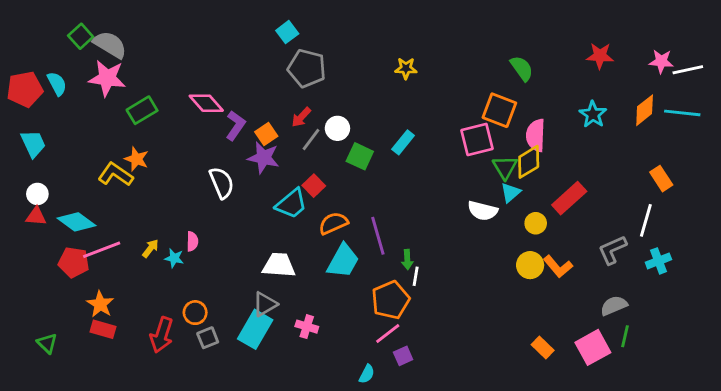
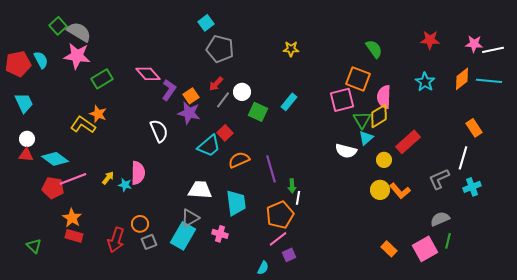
pink semicircle: (192, 241) -> (138, 173), size x1.6
cyan trapezoid: (343, 261) -> (236, 203), moved, turned -36

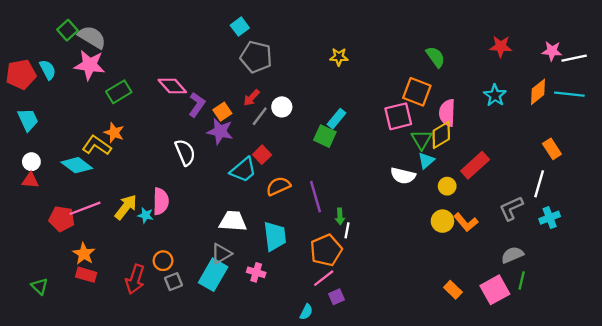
green square: (258, 112) -> (325, 136), moved
cyan diamond: (55, 159) -> (77, 165), moved
yellow arrow: (108, 178) -> (126, 207), size x1.6

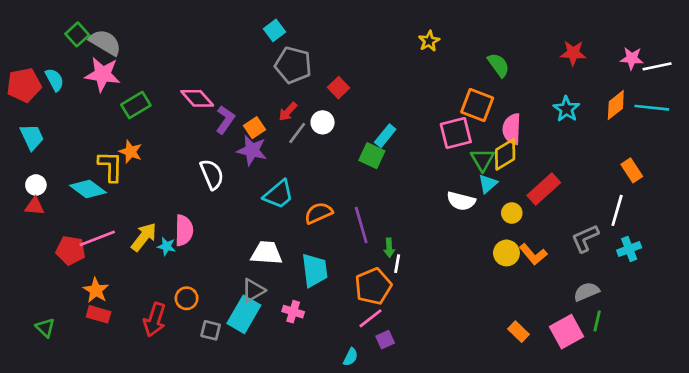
yellow star: (339, 57) -> (429, 41), moved, turned -30
yellow L-shape: (97, 145) -> (111, 166), turned 56
red square: (262, 155) -> (339, 88), moved
gray square: (173, 282) -> (211, 330), moved, turned 36

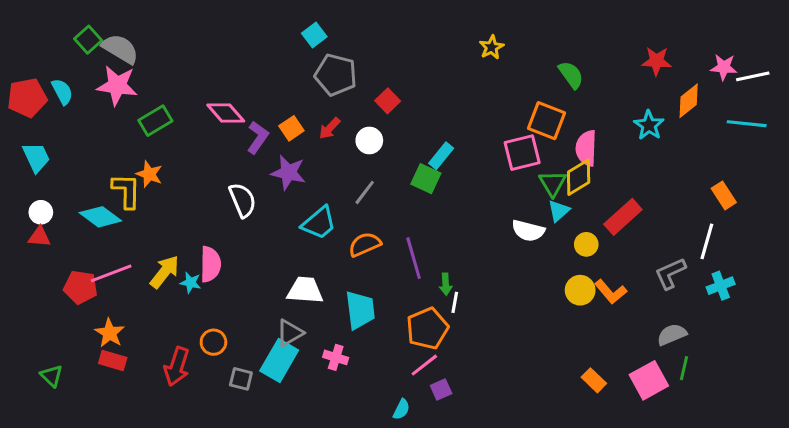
orange diamond: (616, 105) -> (689, 101), moved
orange square: (255, 128) -> (291, 128), moved
gray line: (297, 133) -> (365, 192), moved

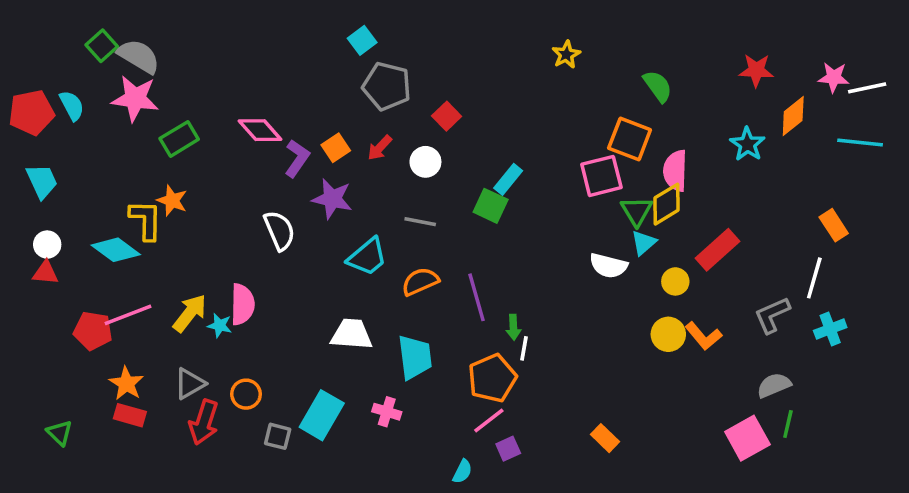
gray line: (365, 192) -> (420, 222), turned 64
gray triangle: (290, 333) -> (190, 384), moved
orange rectangle: (594, 380) -> (605, 438), moved

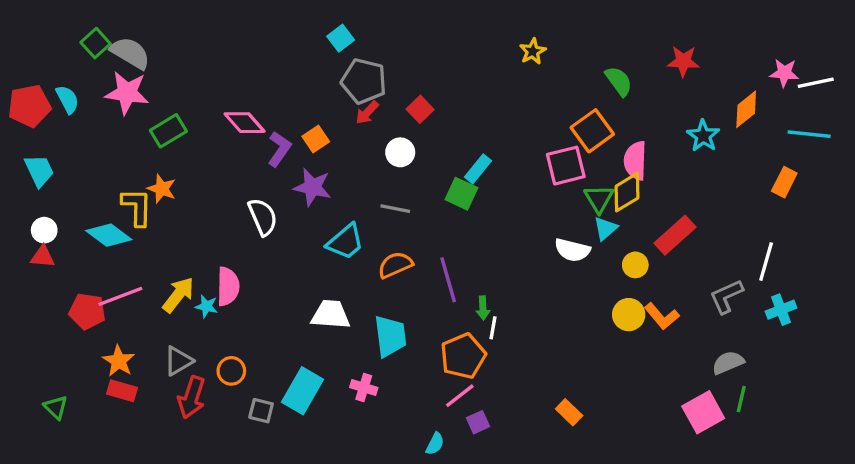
red star: (756, 70) -> (683, 61), moved
orange square: (630, 139) -> (592, 131), turned 33
red arrow: (380, 148) -> (367, 113), moved
orange rectangle: (834, 225) -> (784, 182), moved, turned 60

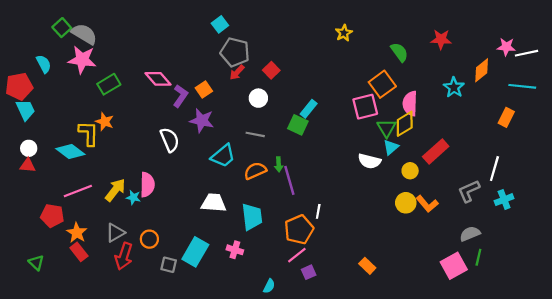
red pentagon: (29, 106) -> (19, 86), moved
green arrow: (483, 308) -> (279, 164), moved
red pentagon: (87, 311) -> (52, 216), moved
red rectangle: (122, 391) -> (79, 252), turned 36
cyan semicircle: (435, 444) -> (269, 286), moved

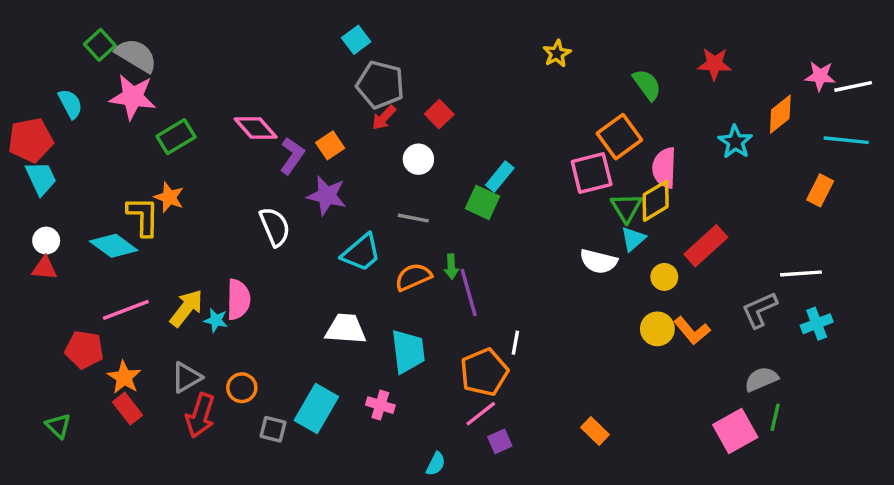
white line: (494, 169) -> (801, 273), turned 70

